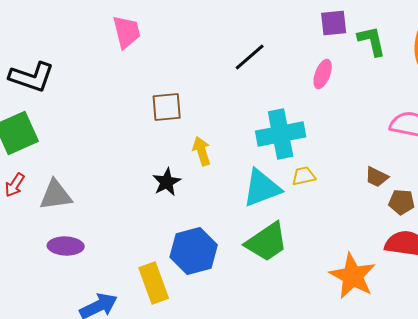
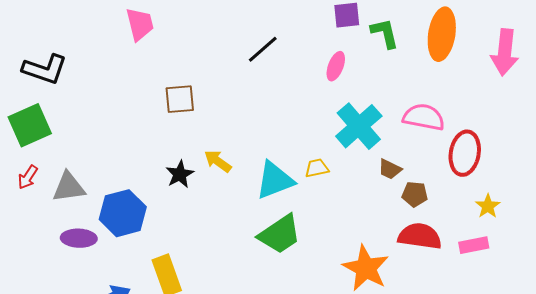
cyan cross: (281, 134) -> (359, 126), moved, turned -30
yellow arrow: (202, 151) -> (218, 161), moved, turned -36
blue hexagon: (194, 251) -> (123, 213), moved

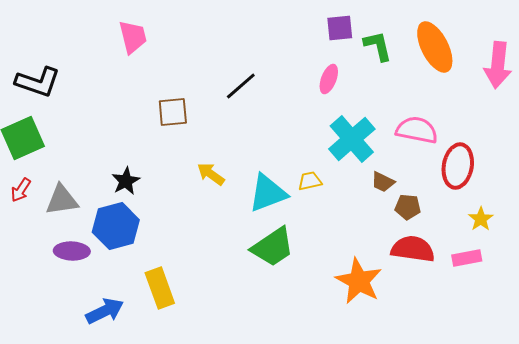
orange ellipse: (442, 34) -> (435, 47), turned -36
black line: (263, 49) -> (241, 86), moved
black star: (180, 174) -> (126, 181), moved

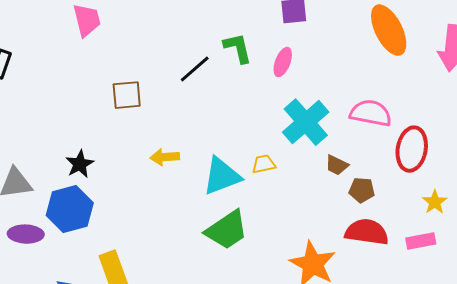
green L-shape: (378, 46) -> (238, 48), moved
yellow arrow: (211, 174) -> (165, 157), turned -40

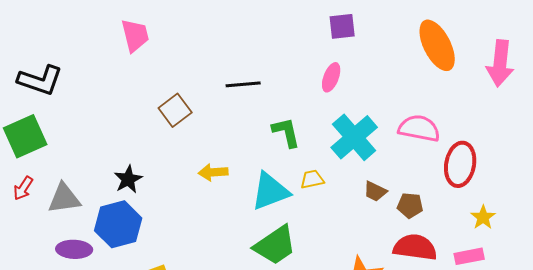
green L-shape: (238, 48) -> (286, 132), moved
black line: (195, 69) -> (243, 84), turned 36
brown square: (127, 95) -> (175, 110), turned -32
brown trapezoid: (337, 165) -> (375, 191), moved

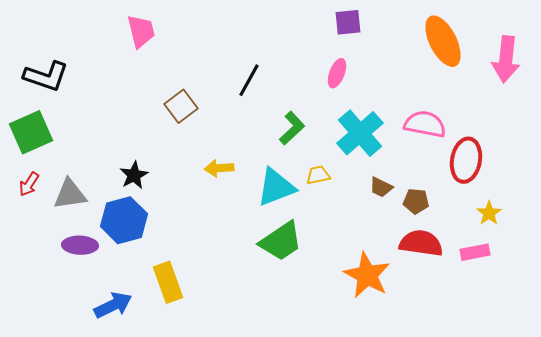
black line: (243, 84) -> (249, 80), turned -56
green L-shape: (286, 132) -> (292, 128), turned 60

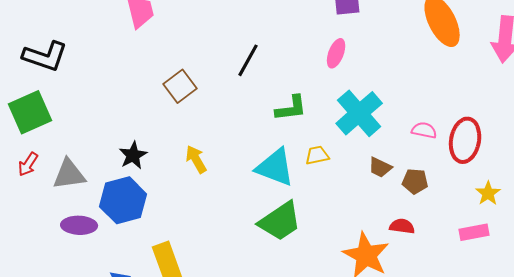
pink semicircle: (425, 124) -> (424, 130), moved, size x0.6
green L-shape: (292, 128) -> (291, 108), turned 36
yellow arrow: (219, 168) -> (196, 159), moved, turned 64
cyan triangle: (276, 187) -> (275, 167), turned 42
red semicircle: (421, 243) -> (402, 226), moved, size x0.6

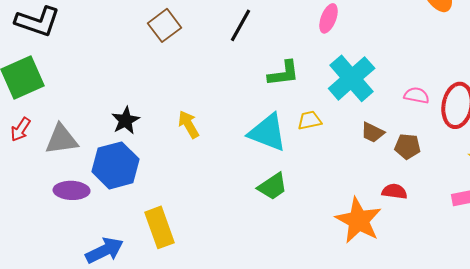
brown square: (180, 86) -> (165, 25), moved
green trapezoid: (280, 221) -> (273, 186), size x0.7

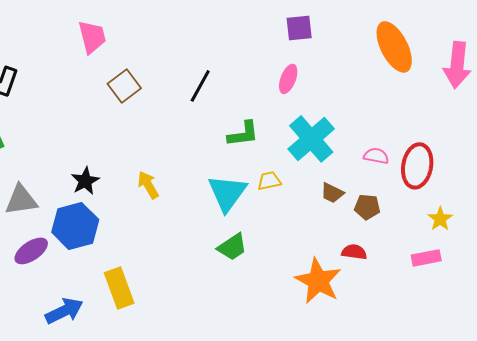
cyan triangle: (268, 132) -> (227, 193), turned 45
purple ellipse: (72, 190) -> (31, 251), turned -36

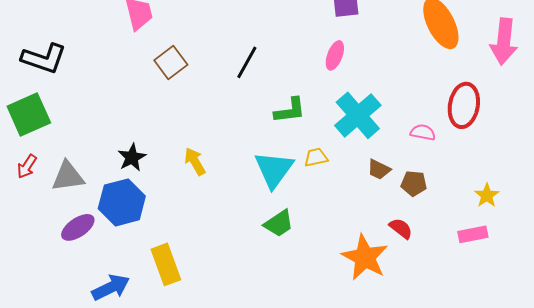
red ellipse: (417, 166) -> (464, 105), moved
red semicircle: (354, 252) -> (401, 228), turned 30

